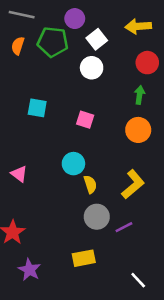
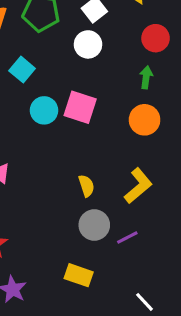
cyan square: (37, 108) -> (22, 70), moved, turned 30
pink square: (85, 120) -> (80, 107), size x1.5
cyan circle: (73, 164) -> (44, 110), moved
yellow rectangle: (84, 258) -> (79, 275), turned 30

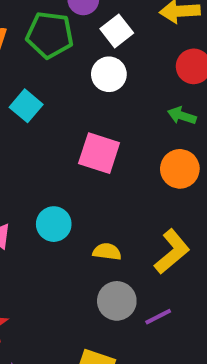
green arrow: (146, 77) -> (182, 116), turned -80
cyan circle: (44, 110) -> (54, 224), moved
yellow semicircle: (86, 186) -> (107, 252), turned -65

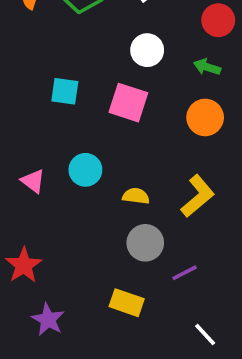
white circle: (109, 74) -> (147, 50), moved
cyan square: (26, 106) -> (65, 91), moved, turned -32
purple line: (158, 317) -> (185, 273), moved

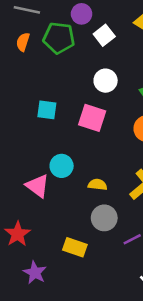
pink triangle: (33, 181) -> (38, 186), moved, size x1.4
yellow rectangle: (127, 303) -> (75, 247), moved

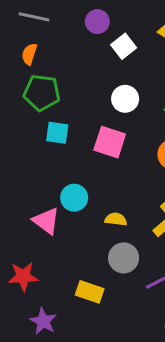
green pentagon: (59, 38) -> (42, 93), moved
red star: (18, 234) -> (23, 276), turned 30

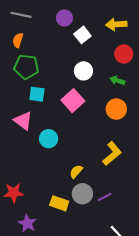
pink square: (110, 142) -> (73, 101), turned 30
yellow semicircle: (116, 219) -> (76, 172), moved, turned -56
pink triangle: (46, 221) -> (23, 121), moved
gray circle: (124, 258) -> (82, 194), moved

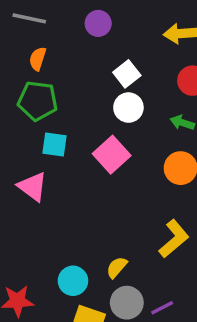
white square: (82, 35) -> (127, 74), moved
orange semicircle: (18, 40) -> (38, 59), moved
cyan circle: (49, 139) -> (73, 281), moved

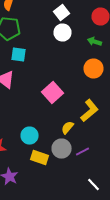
pink square: (112, 155) -> (52, 92), moved
yellow semicircle: (117, 267) -> (68, 128), moved

